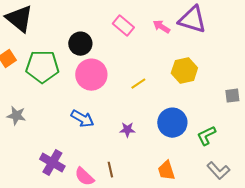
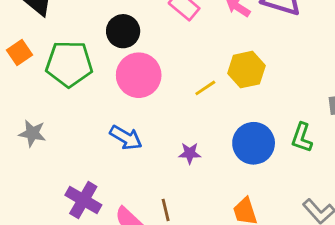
yellow hexagon: (184, 71) -> (246, 70), moved
green L-shape: (206, 136) -> (302, 138), moved, turned -45

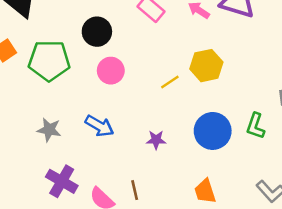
pink circle: (139, 75) -> (111, 71), size x0.7
gray star: (32, 133) -> (49, 130), moved

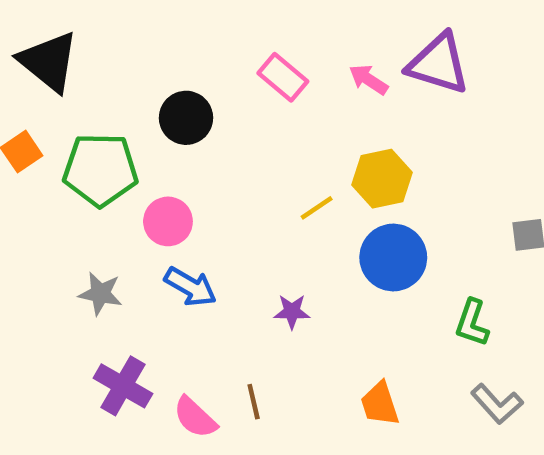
pink circle: (111, 71) -> (168, 221), moved
green L-shape: (255, 126) -> (472, 323), moved
blue circle: (213, 131) -> (393, 257), moved

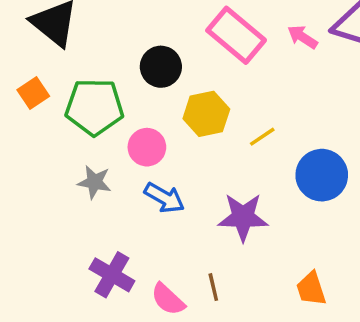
pink rectangle: (283, 77) -> (236, 35), size x1.5
yellow hexagon: (382, 179) -> (206, 114), moved
gray star: (100, 294) -> (94, 182), moved
purple star: (292, 312) -> (243, 217), size x1.8

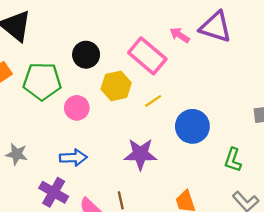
pink rectangle: (236, 35) -> (147, 56), moved
gray star: (94, 182) -> (17, 154), moved
blue arrow: (164, 198) -> (73, 158), moved, turned -32

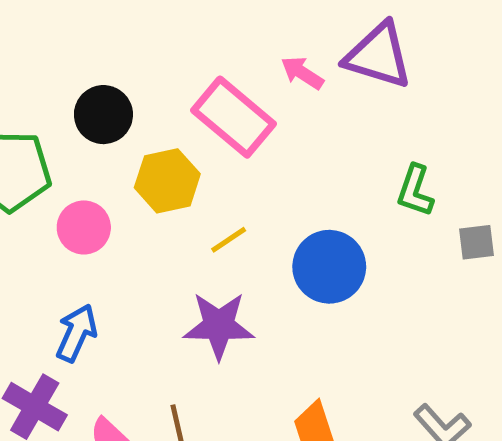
yellow line: (153, 101) -> (229, 240), moved
blue arrow: (73, 158) -> (76, 333), turned -64
green L-shape: (233, 160) -> (415, 191), moved

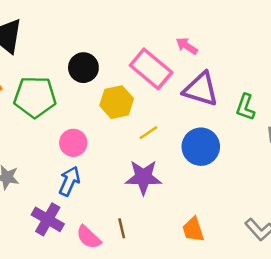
purple triangle: (378, 56) -> (201, 89), moved
pink circle: (84, 227) -> (73, 143), moved

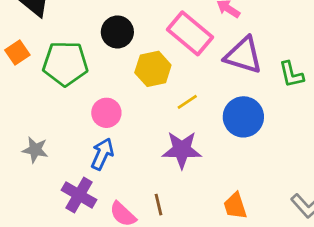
green L-shape: (245, 107) -> (291, 74), turned -32

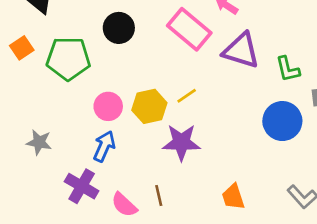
yellow hexagon: (153, 69) -> (149, 106), moved
blue circle: (243, 117) -> (282, 121), moved

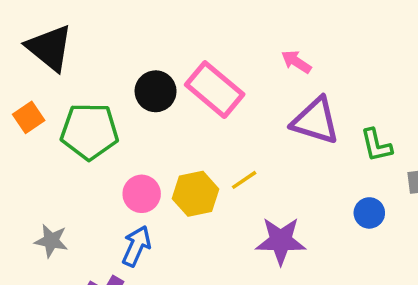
pink rectangle: (189, 29) -> (215, 90), moved
blue circle: (282, 121) -> (369, 213), size x0.6
purple star: (181, 142) -> (281, 241), moved

